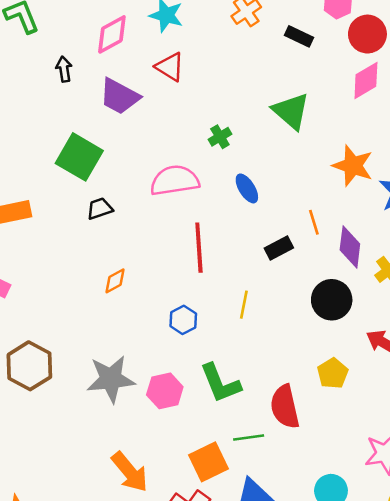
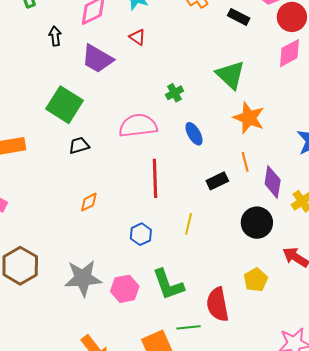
red triangle: (170, 67) -> (137, 37), size x0.7
orange star: (353, 166) -> (249, 118), moved

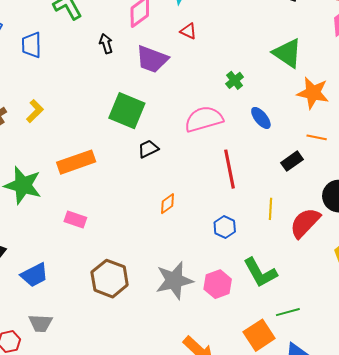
orange line: (245, 162) -> (317, 137), turned -54
red semicircle: (218, 304) -> (305, 223), moved, turned 64

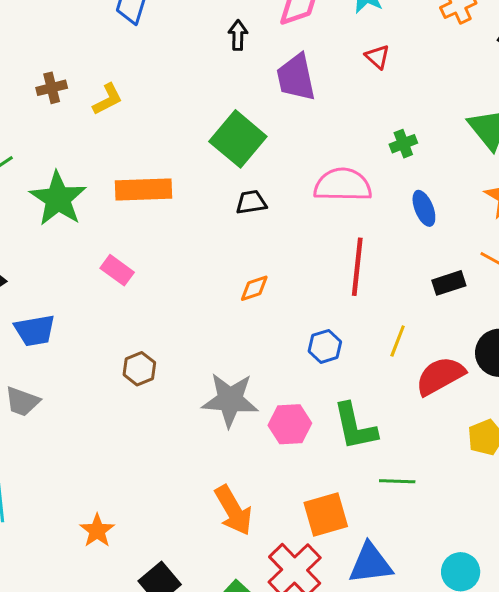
red triangle: (188, 31) -> (377, 57), moved
purple trapezoid: (152, 59) -> (296, 77), turned 40
brown hexagon: (110, 279) -> (139, 369), size x0.6
green line: (288, 312) -> (397, 481), moved

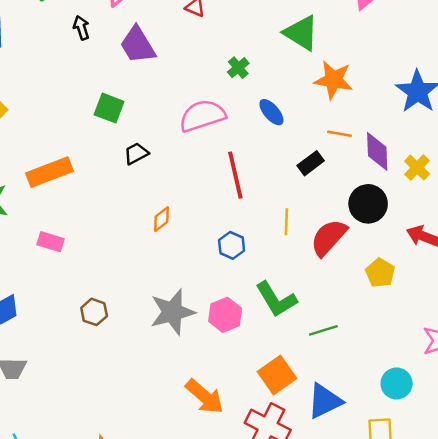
green square: (238, 139) -> (109, 108), size x0.7

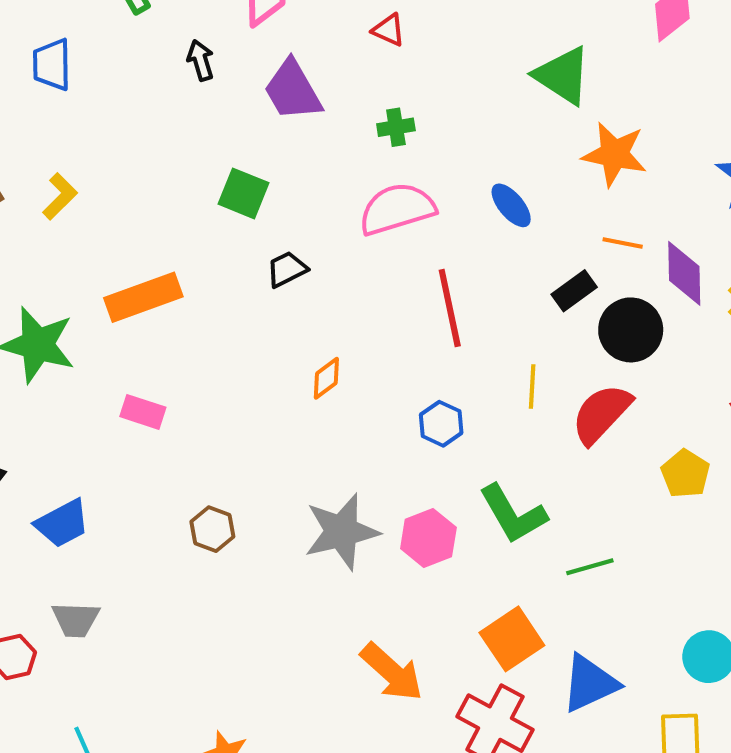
green cross: (238, 68) -> (396, 127), moved, turned 30
black circle: (368, 204) -> (631, 330), moved

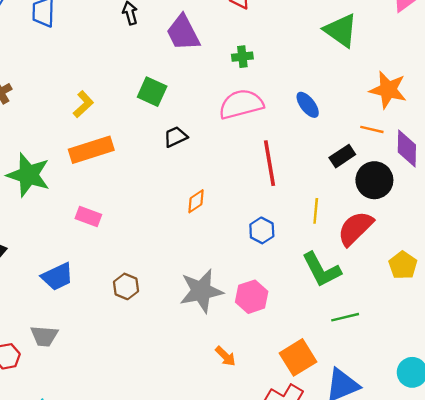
orange star: (614, 154) -> (388, 90), moved
yellow L-shape: (60, 196) -> (83, 104), moved
green L-shape: (513, 514) -> (321, 270), moved
blue trapezoid: (62, 523) -> (57, 277), moved
orange arrow: (392, 672) -> (225, 356), moved, size x0.6

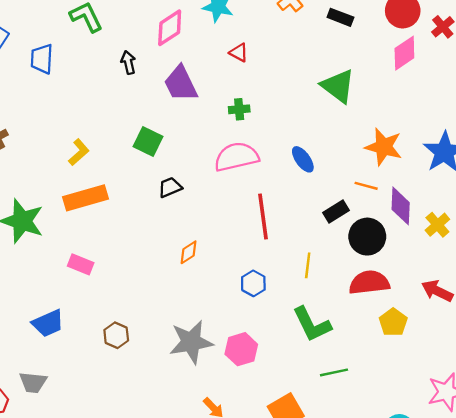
red semicircle: (355, 228) -> (369, 283), moved, turned 36

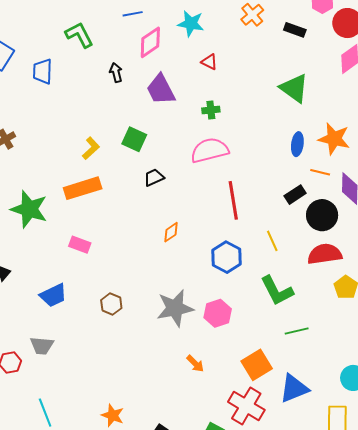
yellow L-shape: (79, 152) -> (91, 148), moved
blue ellipse: (303, 159) -> (297, 144), moved, turned 45
yellow line: (308, 265) -> (272, 241), turned -30
blue hexagon: (253, 283) -> (227, 257), size x1.4

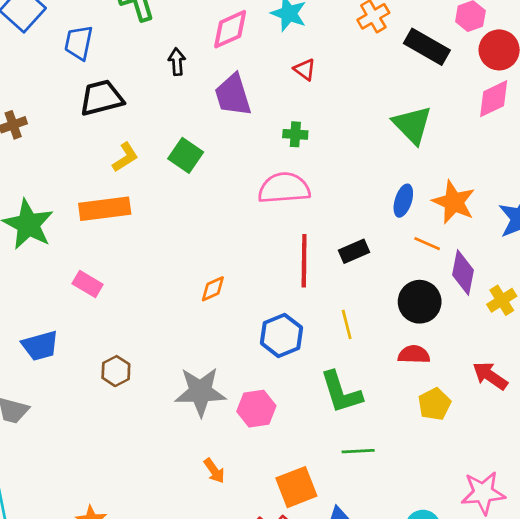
black rectangle: (295, 30) -> (427, 47), size x1.5
black trapezoid: (154, 178) -> (101, 98), moved, size x1.6
black rectangle: (295, 195) -> (354, 251), moved
red semicircle: (325, 254) -> (414, 355), size x0.7

